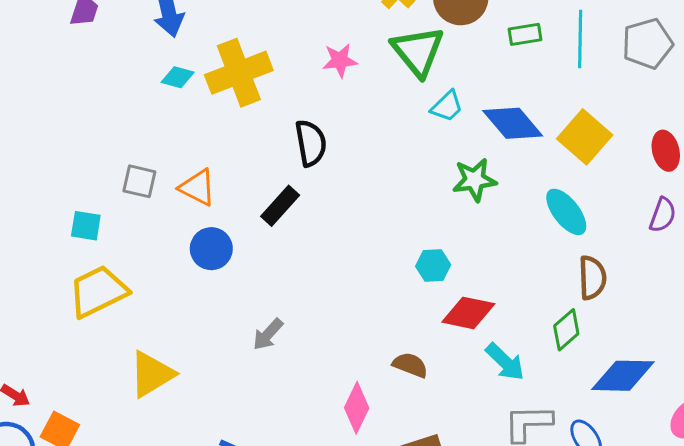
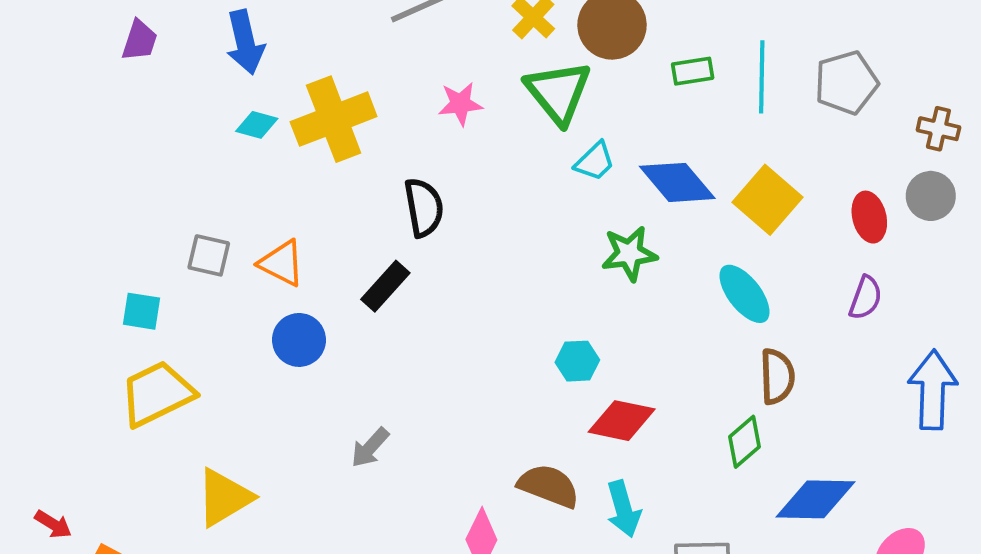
cyan arrow: (505, 362) -> (624, 509), moved, turned 30
brown semicircle: (410, 365) -> (549, 486), size x1.4

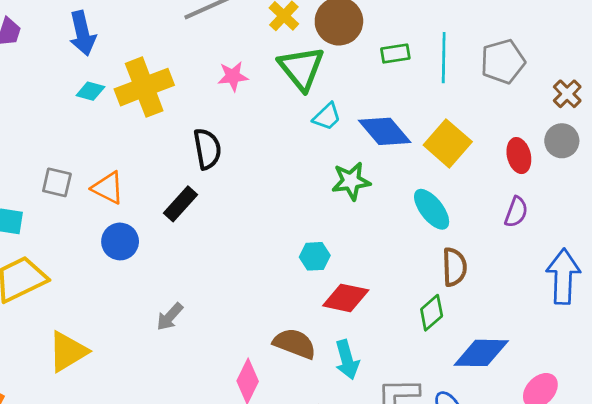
brown cross: (938, 129) -> (567, 94), turned 32

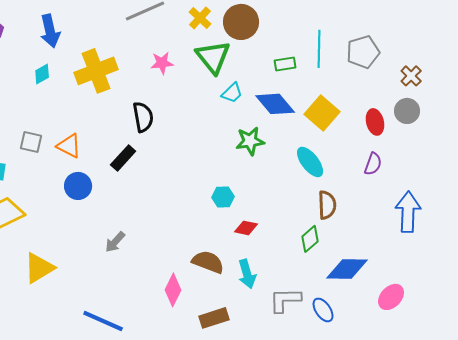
green rectangle: (395, 53) -> (285, 64), moved
cyan diamond: (90, 91) -> (42, 74), moved, turned -45
red diamond: (346, 298) -> (246, 228), size x0.7

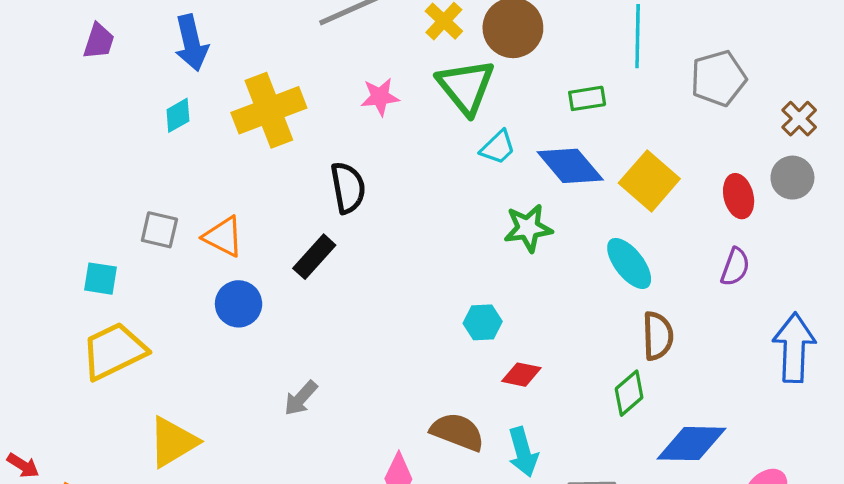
cyan line: (319, 49) -> (638, 36), moved

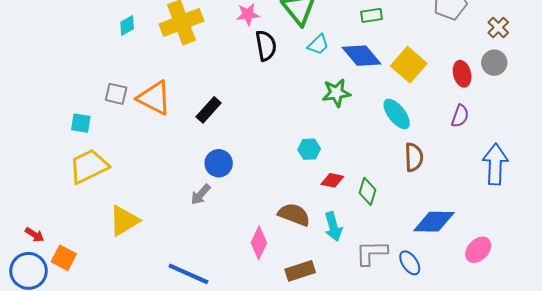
black semicircle: (348, 188) -> (266, 46), moved
orange triangle: (223, 237) -> (154, 98), size x1.4
blue circle: (239, 304) -> (219, 163), moved
green diamond: (629, 393) -> (368, 191), moved, turned -32

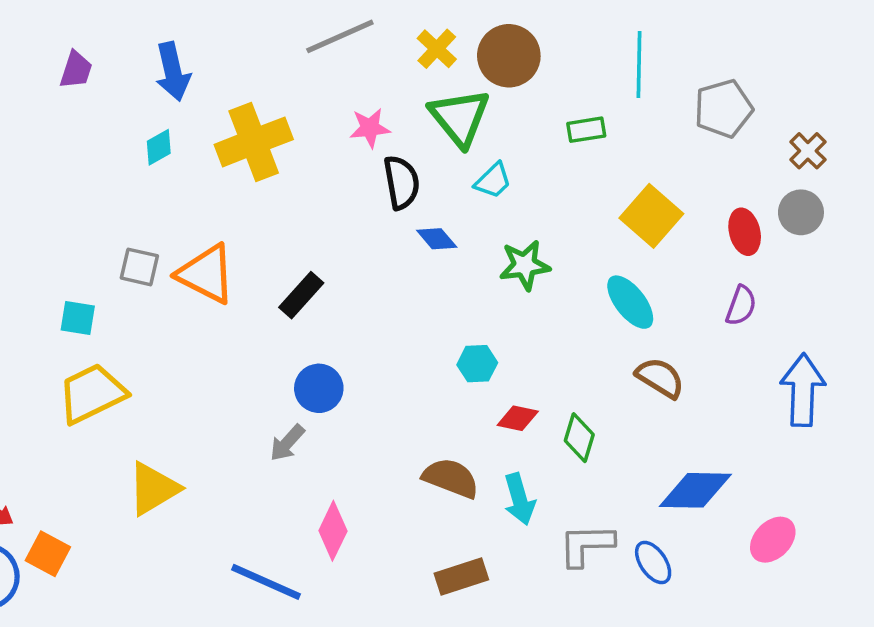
blue diamond: (361, 56) -> (437, 239), moved, size x0.6
brown semicircle: (414, 157) -> (660, 378), turned -56
pink diamond: (259, 243) -> (333, 531), moved

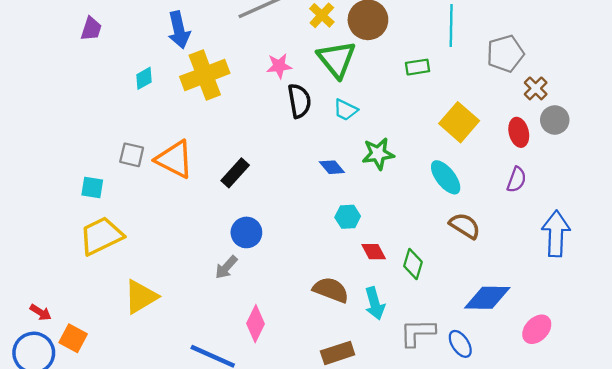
blue arrow: (173, 72) -> (179, 30), moved
brown cross: (808, 151) -> (536, 88), moved
cyan trapezoid: (493, 181) -> (345, 110), moved, turned 70
blue diamond: (437, 239) -> (332, 167), moved
red diamond: (518, 418) -> (374, 252), turned 50

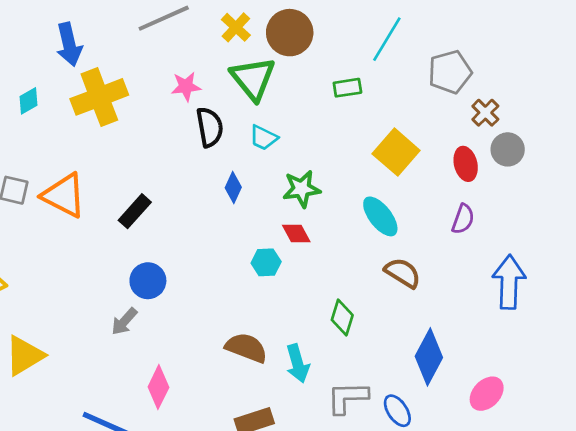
cyan line: (451, 25) -> (387, 39), turned 30
blue diamond: (332, 167) -> (233, 188), moved, turned 65
red diamond: (374, 252) -> (296, 233), moved
blue diamond: (487, 298) -> (429, 357), turned -63

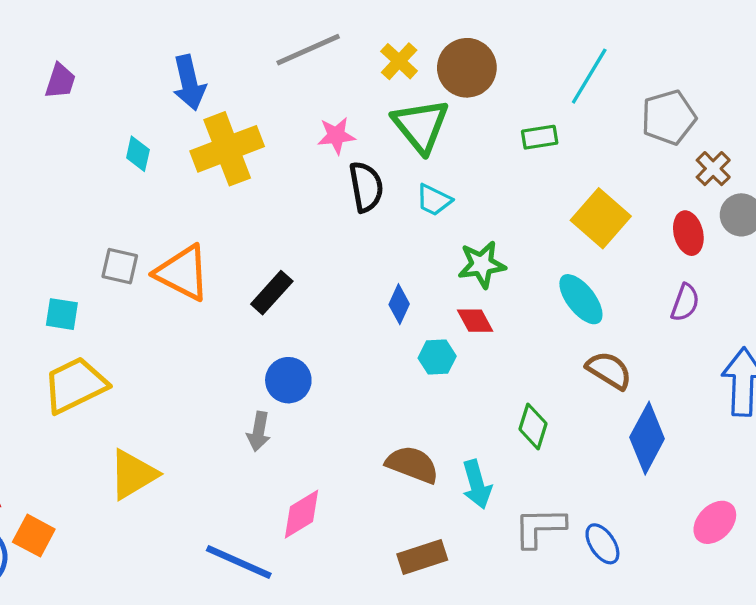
cyan diamond: (28, 101) -> (138, 154), turned -48
blue diamond: (233, 188) -> (399, 304), moved
gray arrow: (124, 321) -> (259, 431), turned -32
blue diamond: (429, 357) -> (647, 438), moved
pink diamond: (158, 387) -> (302, 514), turned 33

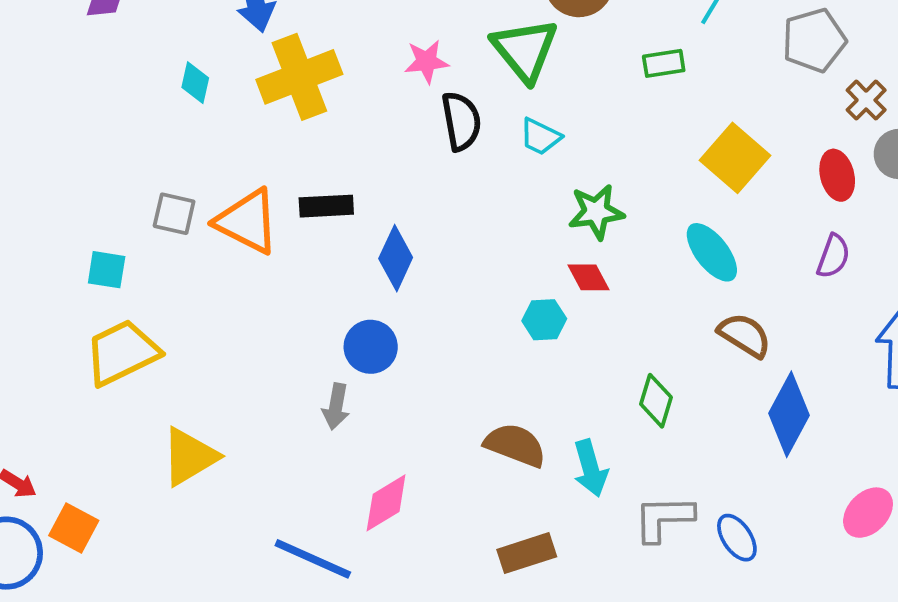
black rectangle: (272, 293) -> (326, 206), moved, turned 45
blue diamond: (399, 304) -> (396, 258), moved, size x1.4

